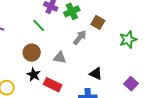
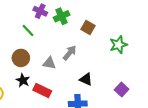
gray arrow: (80, 37) -> (70, 53), moved

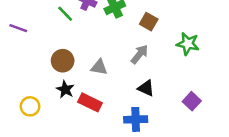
green line: (28, 30) -> (65, 14), moved
green star: (118, 45) -> (188, 44), turned 30
gray arrow: (70, 53) -> (140, 54), moved

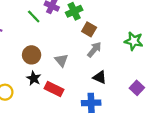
brown square: (149, 22) -> (89, 29), moved
gray triangle: (99, 67) -> (61, 60), turned 40

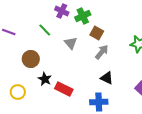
green line: (34, 17) -> (45, 30), moved
brown circle: (32, 55) -> (31, 59), moved
gray triangle: (61, 60) -> (71, 43), moved

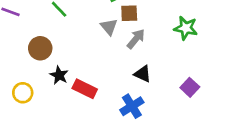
brown square: (97, 33) -> (129, 13), turned -32
gray triangle: (71, 43) -> (109, 27), moved
blue cross: (99, 102) -> (132, 106), turned -30

